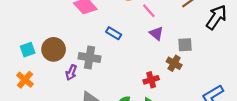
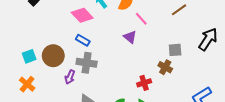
black arrow: (216, 17) -> (208, 39), moved
blue rectangle: (114, 33) -> (83, 40), moved
purple triangle: (156, 33) -> (130, 37), moved

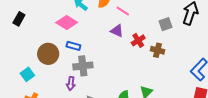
gray square: (175, 50) -> (166, 24), moved
brown circle: (53, 56) -> (48, 54), moved
red cross: (144, 83) -> (138, 40), moved

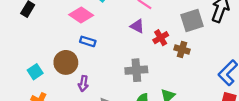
gray square: (166, 24) -> (192, 20), size x1.5
brown circle: (48, 54) -> (66, 62), moved
gray cross: (83, 66) -> (136, 70), moved

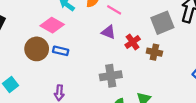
brown circle: (66, 62) -> (37, 49), moved

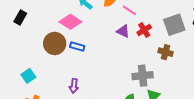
red cross: (133, 42) -> (144, 30), moved
gray cross: (111, 76) -> (143, 76), moved

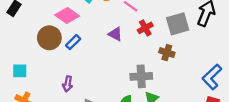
purple triangle: (123, 31) -> (115, 34), moved
blue rectangle: (77, 46) -> (73, 42), turned -64
cyan square: (28, 76) -> (20, 71), turned 32

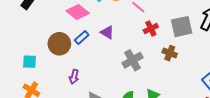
purple triangle: (115, 34) -> (107, 32), moved
brown circle: (49, 38) -> (59, 44), moved
gray cross: (141, 76) -> (133, 60), moved, turned -30

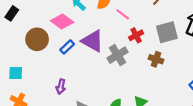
purple triangle: (107, 32) -> (93, 41), size x1.6
brown circle: (59, 44) -> (37, 39), moved
gray cross: (133, 60) -> (117, 55), moved

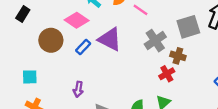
red cross: (136, 35) -> (167, 74), moved
gray cross: (117, 55) -> (155, 41), moved

